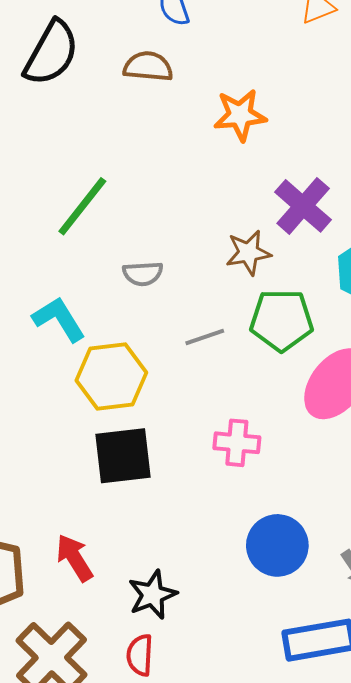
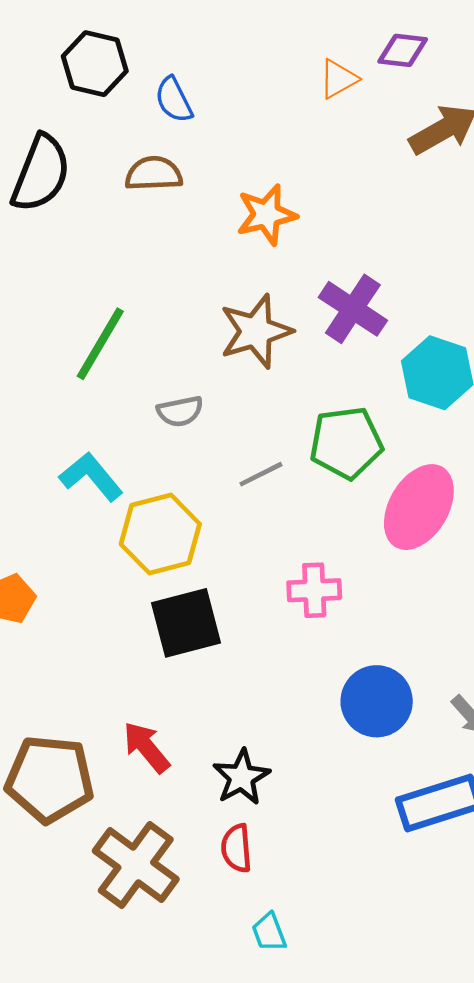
brown star: (248, 253) -> (256, 331), moved, size x1.4

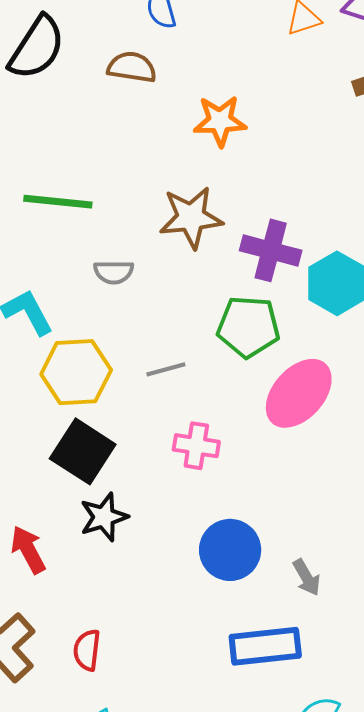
purple cross: (353, 309) -> (271, 250), moved, turned -30
green line: (100, 344) -> (58, 202), turned 54
gray line: (261, 474) -> (166, 369), moved
black square: (186, 623) -> (83, 451), turned 36
black star: (241, 777) -> (104, 517), moved

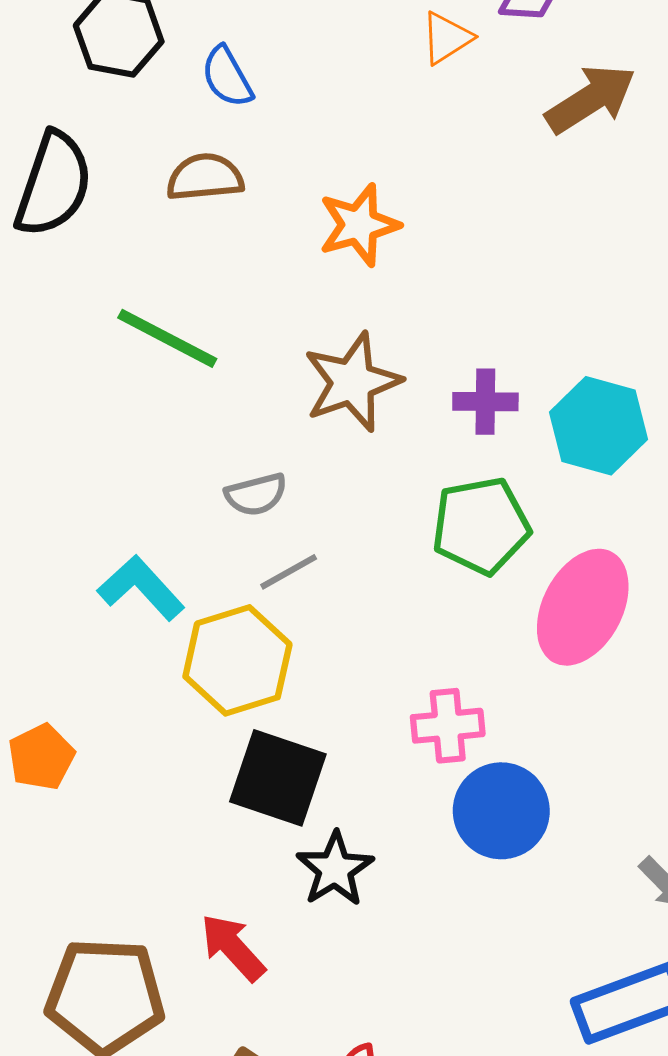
green line: (58, 202) -> (167, 338), moved, turned 36
purple cross: (271, 250) -> (485, 402), size x0.7
gray line: (166, 369) -> (289, 572), moved
blue circle: (230, 550) -> (501, 811), moved

